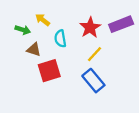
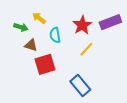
blue rectangle: (93, 81) -> (80, 85), moved

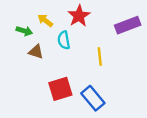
red star: (82, 25) -> (79, 16), moved
yellow line: (86, 49) -> (100, 56), turned -49
red square: (45, 64) -> (60, 89), moved

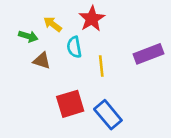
purple rectangle: (128, 25) -> (149, 54), moved
yellow line: (100, 56) -> (101, 66), moved

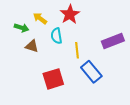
blue rectangle: (108, 115) -> (91, 72), moved

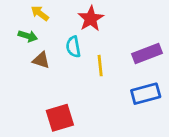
yellow arrow: (40, 18) -> (40, 13), moved
blue rectangle: (91, 72) -> (146, 94), moved, turned -65
red square: (53, 79) -> (60, 118), moved

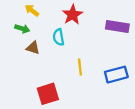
purple rectangle: (147, 53) -> (117, 26), moved, turned 30
yellow line: (100, 66) -> (80, 67), moved

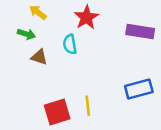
yellow line: (80, 67) -> (88, 106), moved

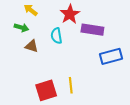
purple rectangle: (140, 32) -> (92, 30), moved
blue rectangle: (139, 89) -> (111, 56), moved

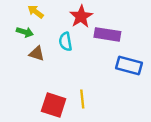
blue rectangle: (111, 56) -> (129, 66), turned 30
red square: (46, 90) -> (54, 105), turned 35

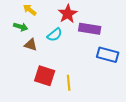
cyan semicircle: (66, 42) -> (55, 35), turned -119
red square: (54, 105) -> (45, 76), moved

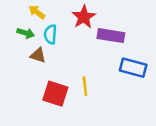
cyan semicircle: (55, 35) -> (50, 34), moved, turned 133
yellow line: (69, 83) -> (85, 86), moved

